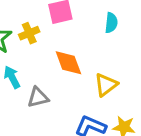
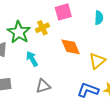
gray triangle: (38, 97) -> (43, 86), moved

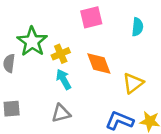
yellow cross: (42, 28) -> (61, 54), moved
cyan arrow: (32, 59) -> (64, 79), moved

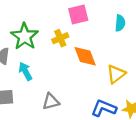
yellow cross: (61, 54) -> (60, 38), moved
cyan arrow: (64, 79) -> (25, 71), moved

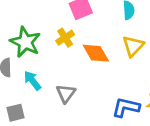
yellow triangle: (116, 74) -> (133, 46), moved
gray triangle: (51, 101) -> (66, 93), moved, turned -30

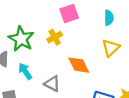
orange diamond: (96, 53) -> (79, 65), moved
gray triangle: (66, 93) -> (52, 84), turned -42

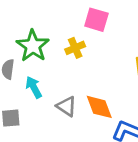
pink square: (69, 14) -> (96, 20), turned 30
orange diamond: (79, 65) -> (99, 107), moved

